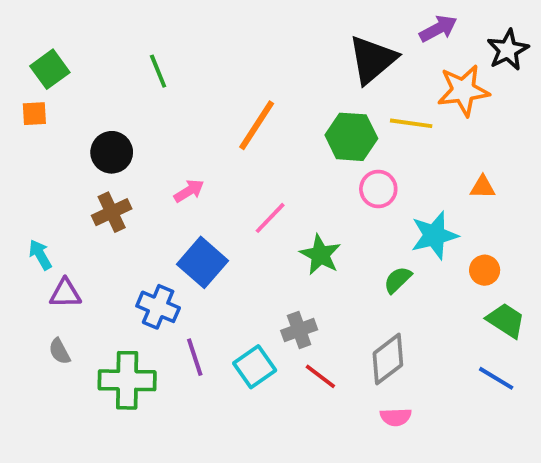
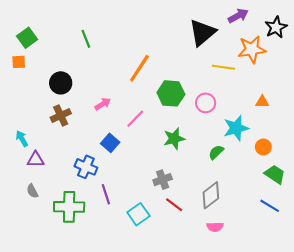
green hexagon: (351, 137) -> (171, 93), moved
pink line: (270, 218) -> (135, 119), moved
green star: (320, 255) -> (174, 139), turned 30
blue square: (202, 262) -> (110, 143), size x0.7
cyan square: (255, 367) -> (138, 214), moved

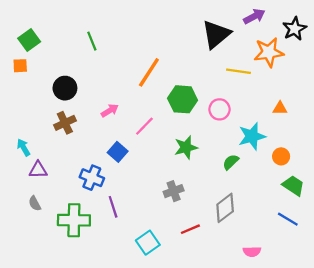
red line: (174, 205) -> (190, 229), moved, turned -60
cyan square: (138, 214) -> (148, 243), moved
pink semicircle: (215, 227) -> (252, 252), moved

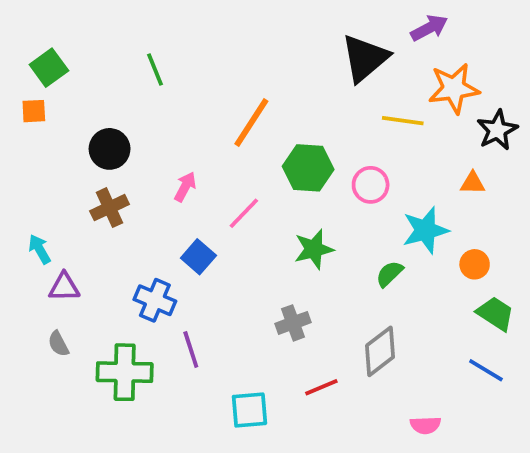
black star: (295, 29) -> (497, 130), moved
pink arrow: (110, 110) -> (185, 187), turned -30
cyan square: (148, 243) -> (249, 410), turned 30

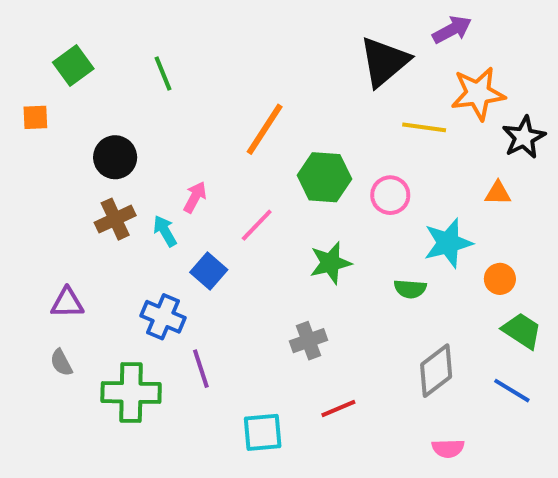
green square: (49, 68) -> (73, 66), moved
cyan arrow: (40, 249) -> (165, 231), moved
green semicircle: (389, 274) -> (410, 289), turned -132
gray diamond: (380, 351) -> (436, 371), moved

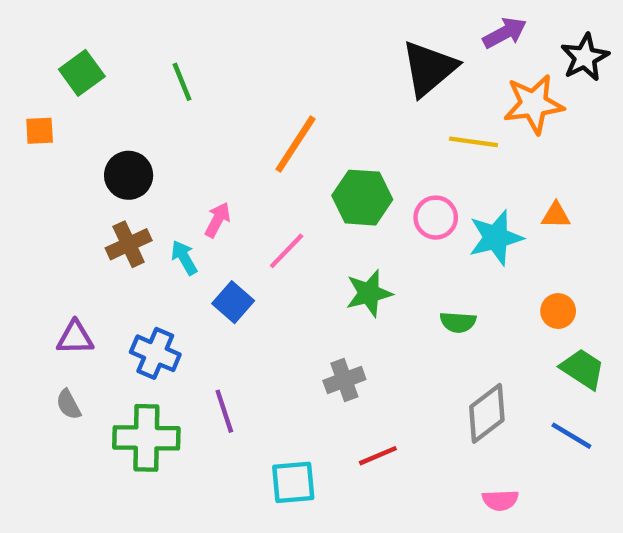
black star: (524, 137) -> (585, 57), moved
cyan star: (448, 243) -> (496, 238), moved
blue cross: (163, 317) -> (155, 353), moved

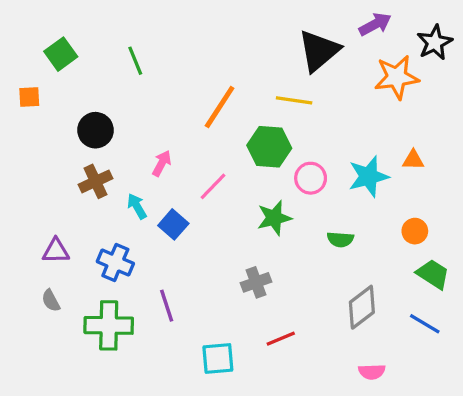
yellow line: (474, 142) -> (294, 100), moved
pink circle: (436, 218) -> (311, 178), moved
cyan arrow: (184, 258) -> (137, 206), moved

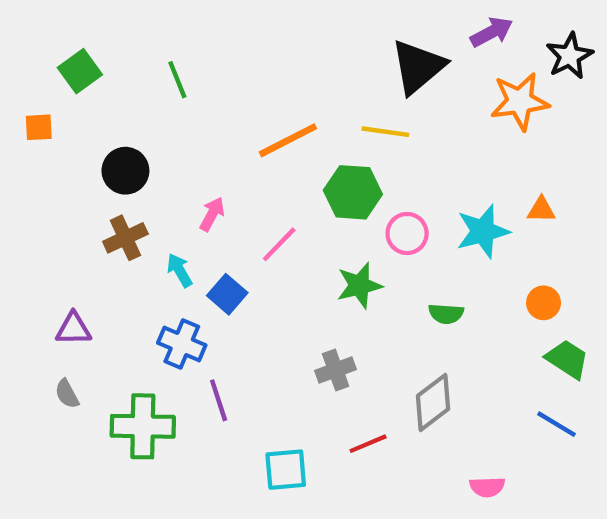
orange line: (220, 107) -> (288, 140), turned 30
blue cross: (115, 263) -> (182, 344), moved
gray diamond: (362, 307) -> (433, 402), moved

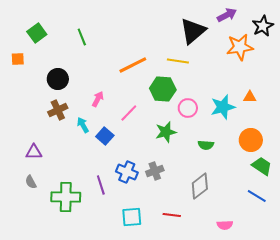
orange circle: (544, 303) -> (251, 140), size x1.5
blue cross: (182, 344) -> (127, 172), moved
red line: (368, 444) -> (172, 215), moved, turned 30

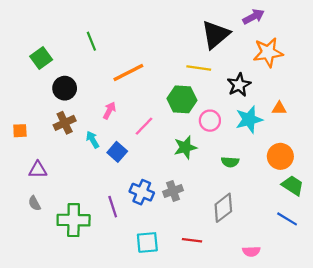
black star: (263, 26) -> (239, 85), moved
green square: (37, 33) -> (41, 58), moved
orange square: (18, 59) -> (20, 131), moved
orange line: (133, 65) -> (128, 73), moved

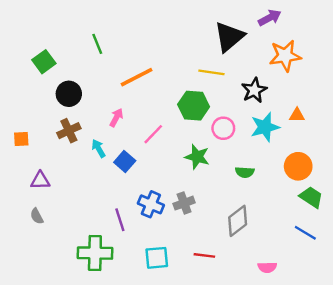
green star: (185, 147) -> (197, 157), turned 30
green cross: (74, 220) -> (95, 253), moved

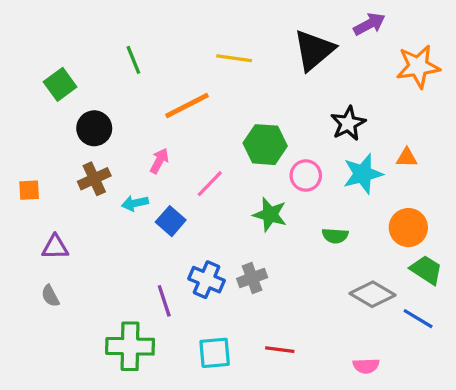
orange star: (285, 56) -> (418, 66), moved
yellow line: (211, 72) -> (234, 58), moved
cyan arrow: (99, 148) -> (135, 203), turned -72
gray diamond: (238, 221) -> (373, 294), moved, turned 68

